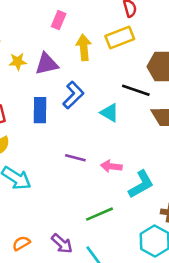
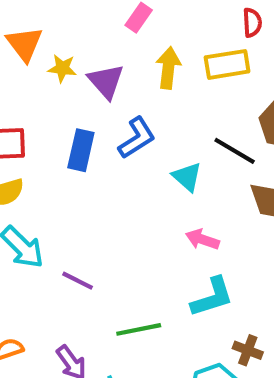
purple triangle: (47, 64) -> (106, 81), turned 50
purple line: (75, 158) -> (78, 281), moved
pink arrow: (111, 166) -> (202, 239), moved

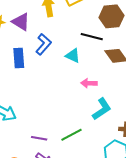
purple line: (78, 281) -> (39, 138), moved

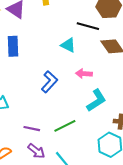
blue L-shape: (44, 44) -> (49, 82), moved

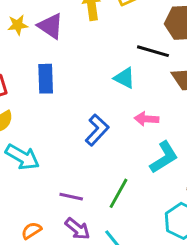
green line: (65, 126) -> (118, 193), turned -35

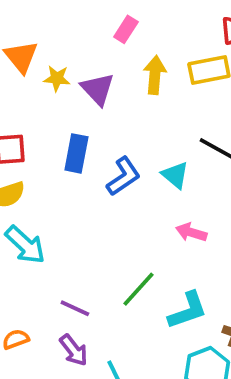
blue L-shape: (97, 130) -> (123, 176), moved
cyan L-shape: (164, 157) -> (188, 310), moved
green line: (118, 193) -> (138, 289), moved

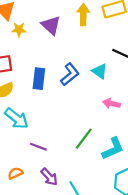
yellow star: (57, 78) -> (19, 30), moved
blue rectangle: (76, 153) -> (39, 79), moved
purple line: (75, 308) -> (38, 147), moved

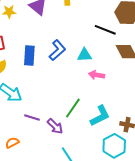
cyan triangle: (100, 71) -> (84, 55), moved, turned -35
purple arrow: (49, 177) -> (55, 126), moved

